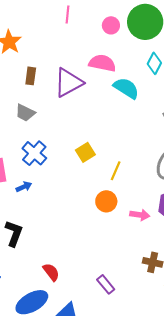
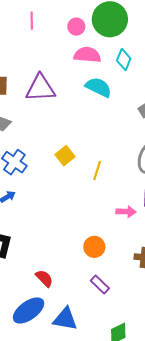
pink semicircle: (102, 63) -> (87, 55), moved
purple triangle: (68, 83) -> (40, 88), turned 32
orange circle: (106, 201) -> (94, 247), moved

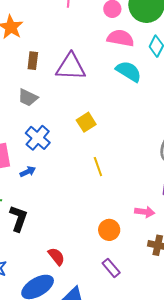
yellow square: (65, 156) -> (86, 122), moved
yellow line: (97, 170) -> (98, 167), moved, turned -42
pink arrow: (126, 212) -> (145, 212), moved

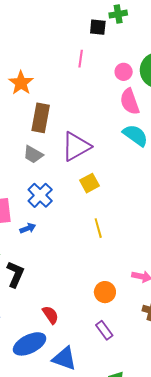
pink semicircle: (121, 38) -> (130, 102), turned -124
brown rectangle: (33, 61) -> (41, 118), size x1.6
purple triangle: (71, 67) -> (76, 147), moved, turned -36

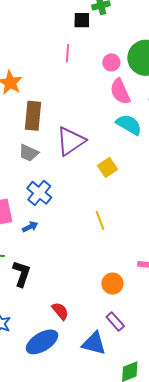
yellow square: (90, 183) -> (108, 167), moved
blue triangle: (64, 358) -> (94, 343), moved

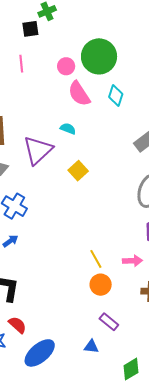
cyan semicircle: (129, 125) -> (68, 129), moved, size x0.6
yellow line: (100, 220) -> (96, 259), moved
red semicircle: (60, 311) -> (17, 325), moved
blue triangle: (94, 343) -> (91, 347), size x0.6

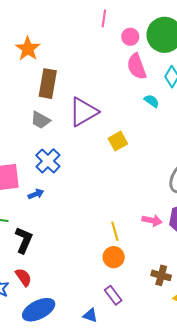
pink line: (21, 64) -> (104, 18), moved
cyan semicircle: (68, 129) -> (152, 101), moved
pink arrow: (132, 261) -> (152, 220), moved

